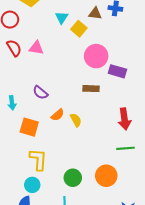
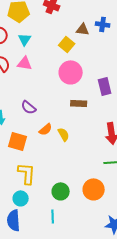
cyan triangle: (62, 18) -> (25, 39), moved
pink circle: (96, 56) -> (71, 72), moved
purple rectangle: (117, 71) -> (105, 86), turned 60

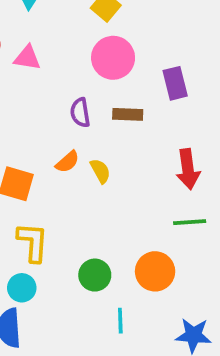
pink triangle: (25, 63) -> (27, 58), moved
purple semicircle: (29, 107) -> (80, 113), moved, turned 42
cyan line: (53, 216) -> (120, 321), moved

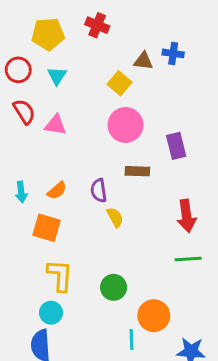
purple semicircle: (80, 113) -> (99, 191), moved
orange semicircle: (67, 162) -> (57, 191), moved
orange circle: (155, 271) -> (154, 316), moved
green circle: (95, 275) -> (114, 287), moved

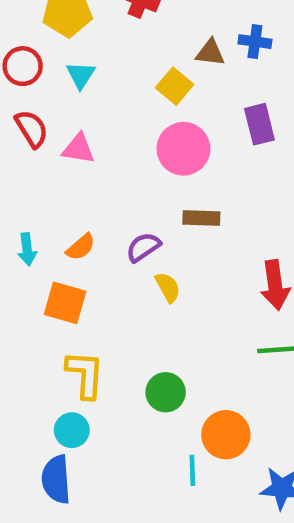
purple rectangle: (176, 146) -> (259, 124), moved
purple semicircle: (99, 191) -> (143, 247), turned 65

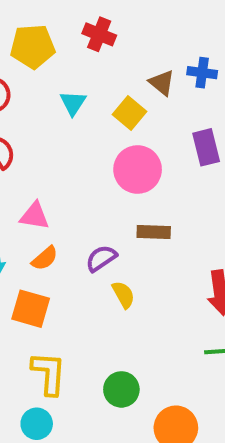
brown triangle: (210, 53) -> (162, 83), turned 32
cyan triangle: (81, 75) -> (73, 103), moved
pink triangle: (78, 149) -> (35, 216), moved

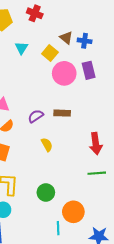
blue cross: (202, 73) -> (85, 41), moved
pink circle: (138, 170) -> (64, 73), moved
purple semicircle: (101, 258) -> (36, 116), moved

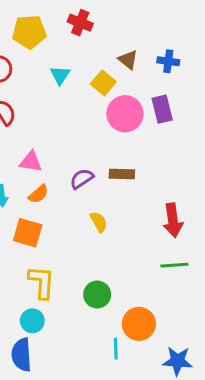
blue cross: (85, 41) -> (168, 61), moved

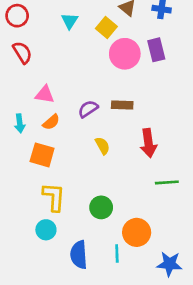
red arrow: (173, 220) -> (148, 143), moved
blue semicircle: (21, 355) -> (79, 255), moved

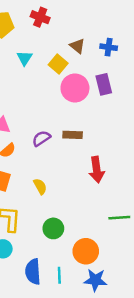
yellow semicircle: (102, 146) -> (40, 186), moved
green line: (167, 182) -> (119, 218), moved
cyan line: (117, 253) -> (59, 275), moved
blue star: (169, 264) -> (95, 280), moved

